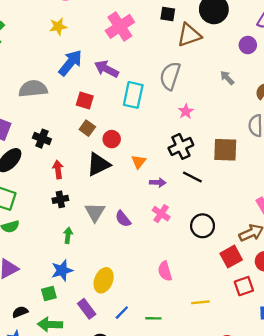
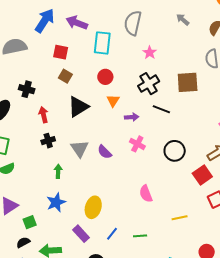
red circle: (112, 139) -> (105, 77), moved
green square: (49, 293) -> (30, 222), moved

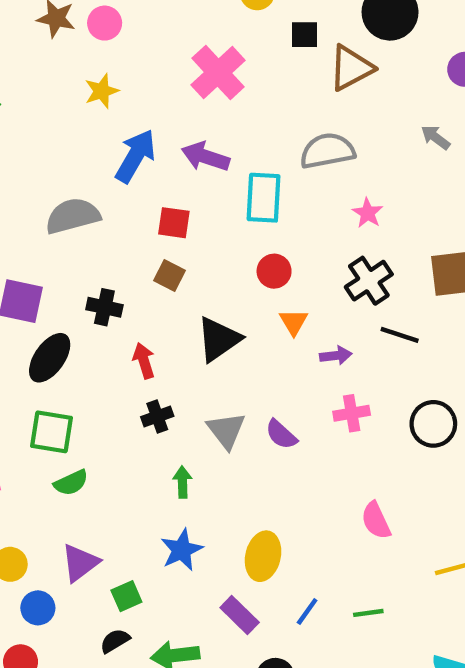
gray semicircle: (133, 23) -> (327, 151), turned 70
brown square: (65, 76) -> (170, 276), moved
pink cross: (137, 144) -> (352, 413), turned -35

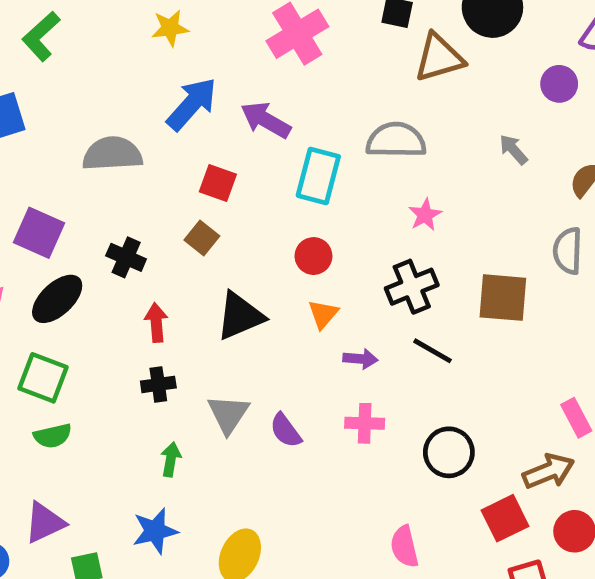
pink semicircle: (376, 520) -> (404, 547), moved

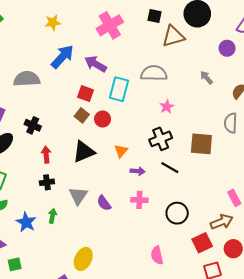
red square: (218, 183) -> (86, 94), moved
brown square: (202, 238) -> (82, 115), moved
red circle: (313, 256) -> (103, 119), moved
blue star: (155, 531) -> (26, 222), moved, turned -30

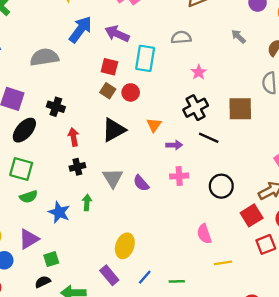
gray semicircle: (154, 73) -> (181, 37), size x0.7

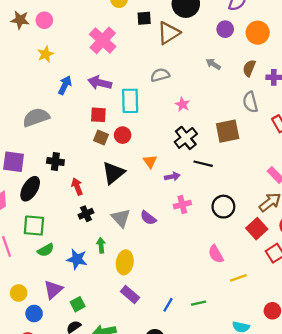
blue arrow: (80, 29) -> (65, 85), size x0.7
yellow ellipse: (125, 246) -> (125, 262), moved
purple rectangle: (109, 275) -> (130, 295), moved

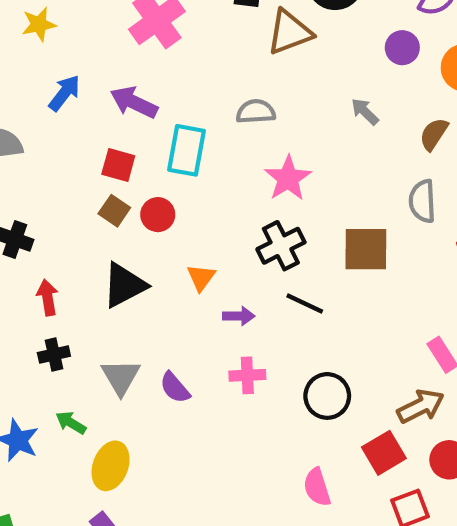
pink star: (182, 104) -> (288, 178), size x1.5
green arrow: (101, 245) -> (71, 423), turned -64
pink semicircle: (216, 254) -> (317, 487), moved

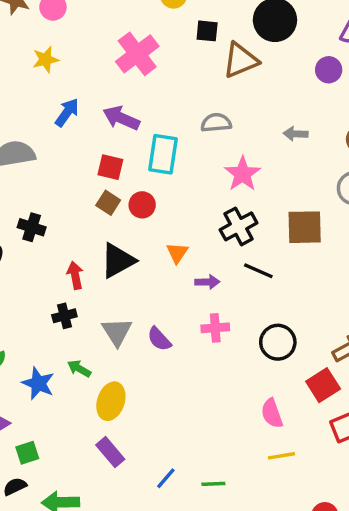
gray arrow: (365, 112) -> (296, 134), moved, turned -40
red arrow: (48, 297) -> (75, 275), moved

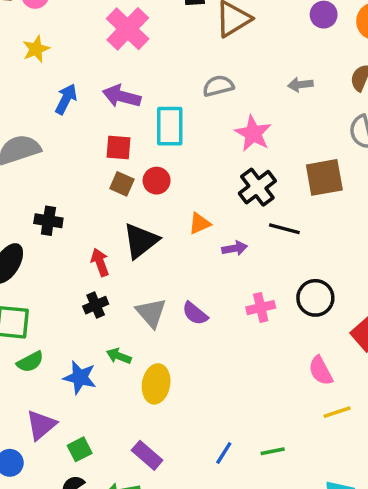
orange triangle: (177, 253) -> (200, 223), turned 40
pink cross: (215, 328) -> (261, 308), moved
purple rectangle: (110, 452) -> (147, 455), moved

